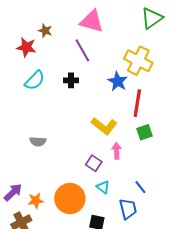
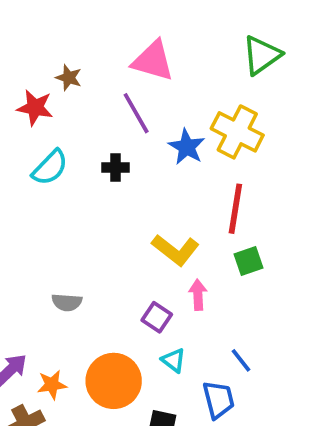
blue star: (118, 81) -> (187, 147), moved
gray semicircle: (38, 142) -> (67, 302), moved

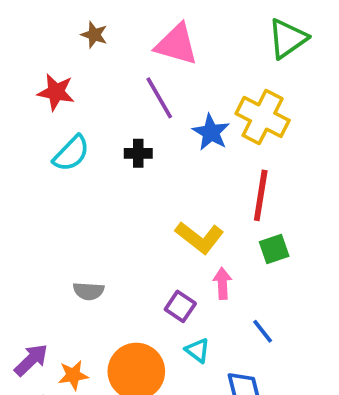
brown star: (69, 78) -> (94, 35), moved
blue line: (241, 360) -> (263, 331), moved

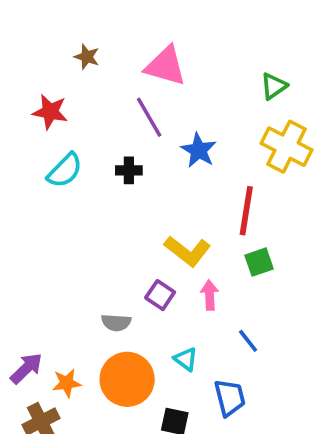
green triangle: (287, 39) -> (274, 86), moved, size x0.7
yellow cross: (263, 117) -> (287, 147), moved
gray semicircle: (89, 291) -> (116, 323), moved
purple square: (180, 306) -> (160, 295), moved

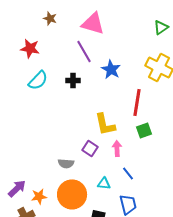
green triangle: (274, 86) -> (161, 27), moved
yellow L-shape: (188, 251) -> (105, 124), turned 40
blue line: (248, 341) -> (128, 173), moved
cyan triangle: (186, 359) -> (104, 183), turned -32

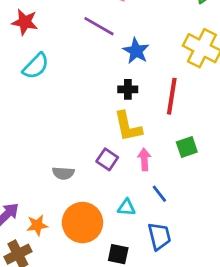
purple line: (84, 51) -> (99, 26), turned -30
black cross: (73, 80) -> (128, 89), moved
green square: (144, 130) -> (187, 147), moved
gray semicircle: (66, 163) -> (63, 173), moved

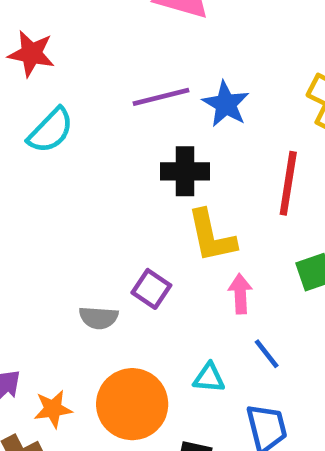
purple line: (99, 26) -> (161, 97), moved, turned -44
black cross: (128, 89) -> (185, 171), moved, size x1.4
purple square: (107, 159) -> (151, 289), moved

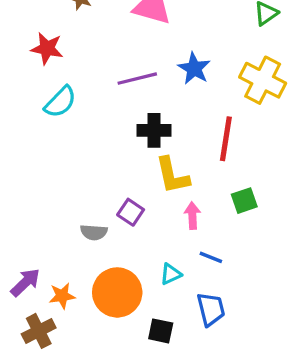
blue star: (226, 104) -> (194, 68), moved
blue line: (267, 354) -> (211, 257), turned -30
cyan triangle: (209, 378) -> (171, 274), turned -30

